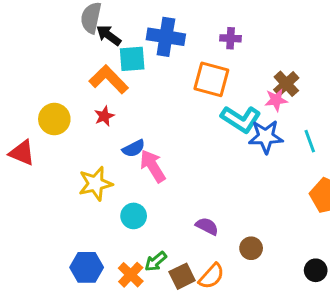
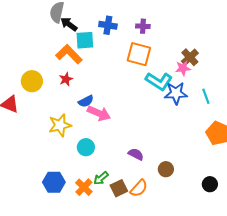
blue cross: (166, 37) -> (108, 25), size x0.7
purple cross: (231, 38) -> (143, 26), moved
pink arrow: (153, 166) -> (99, 113), turned 145

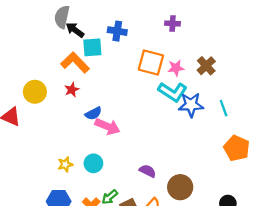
purple cross: (143, 26) -> (173, 23), moved
pink star: (183, 68) -> (176, 68), moved
yellow star: (60, 125) -> (65, 164), moved, size x0.6
brown circle: (166, 169) -> (180, 187), size x1.5

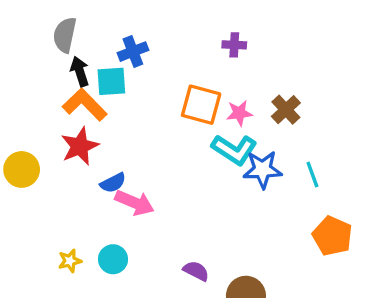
black arrow: (75, 30) -> (80, 71), moved, turned 36
blue cross: (117, 31) -> (133, 52), moved, turned -30
red star: (72, 90) -> (80, 146), size x1.6
yellow circle: (35, 92) -> (22, 169), moved

